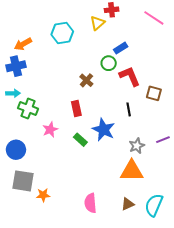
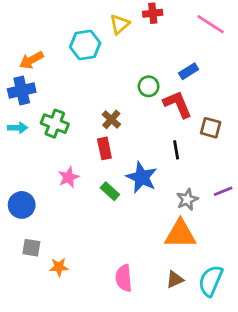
yellow triangle: (97, 23) -> (120, 24), moved
blue rectangle: (121, 48) -> (189, 71), moved
brown cross: (86, 80) -> (111, 119), moved
green cross: (28, 108) -> (55, 124), moved
gray square: (23, 181) -> (31, 248), size x0.6

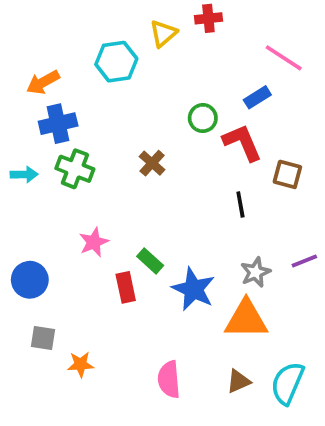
pink line: (211, 24) -> (284, 58), moved
blue cross: (22, 90) -> (58, 124), moved
red rectangle: (104, 148) -> (126, 287), moved
blue star: (142, 177) -> (193, 289), moved

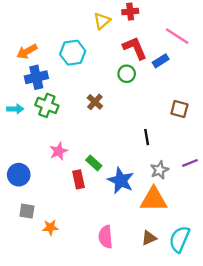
cyan hexagon: (116, 62) -> (73, 53), moved
red L-shape: (242, 142) -> (135, 48), moved
black line: (240, 205) -> (147, 137), moved

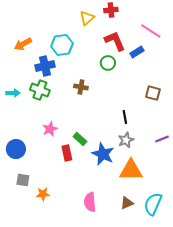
blue cross: (36, 77) -> (45, 66), moved
brown cross: (95, 102) -> (81, 87), turned -32
gray star: (159, 170) -> (126, 140), moved

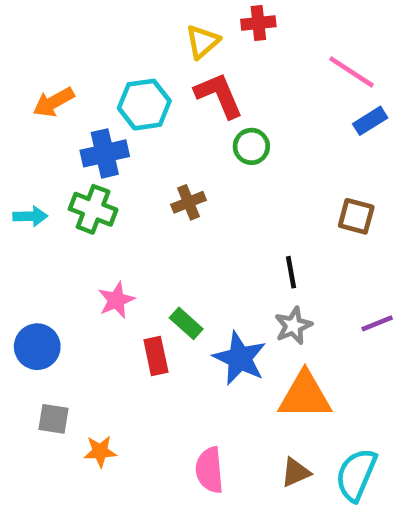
red L-shape: (115, 41) -> (219, 95), moved
blue rectangle: (137, 52) -> (370, 121), moved
brown cross: (81, 87) -> (189, 202), turned -32

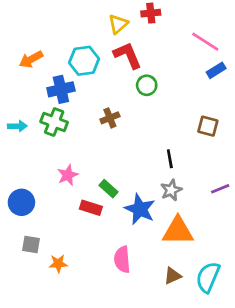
red rectangle: (156, 356) -> (91, 208), turned -60
pink semicircle: (209, 470) -> (122, 259), moved

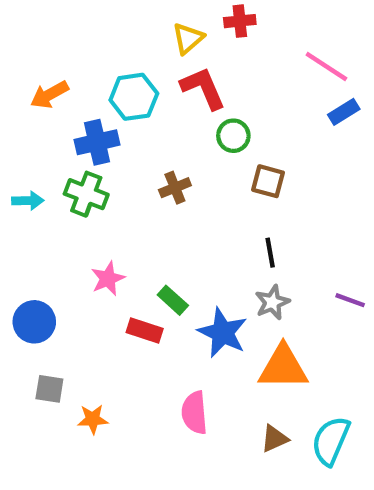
brown square: (208, 126) -> (268, 181), moved
purple line: (220, 189) -> (350, 300), turned 42

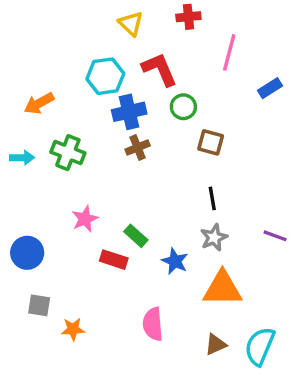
yellow triangle: (188, 38) -> (131, 24), moved, turned -36
pink line: (326, 66) -> (229, 52), moved, turned 72
orange arrow: (49, 95) -> (39, 103), moved
blue cross: (97, 142) -> (129, 112), moved
blue star: (223, 333) -> (175, 261), size x0.7

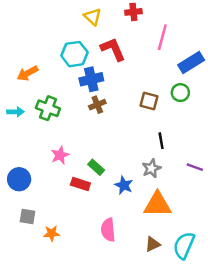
blue rectangle: (270, 88) -> (191, 62), size x1.5
green circle: (183, 107) -> (180, 93), moved
black line: (212, 198) -> (161, 141), moved

